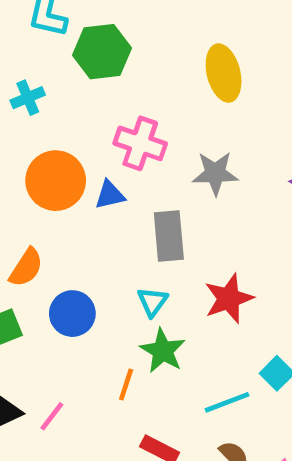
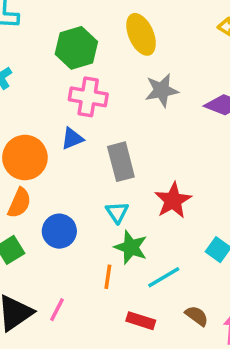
green hexagon: (102, 52) -> (76, 48), moved
gray star: (215, 173) -> (162, 90), moved
orange circle: (56, 181) -> (25, 158), moved
cyan line: (227, 402) -> (164, 277), moved

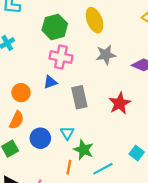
orange circle: (25, 158) -> (21, 93), size x0.7
red star: (173, 200) -> (120, 103), moved
cyan triangle: (117, 212) -> (67, 133), moved

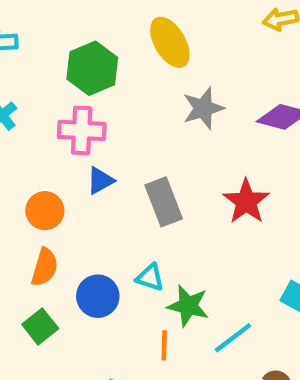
pink cross: (61, 57) -> (82, 130), moved
cyan triangle: (67, 133) -> (150, 277), turned -32

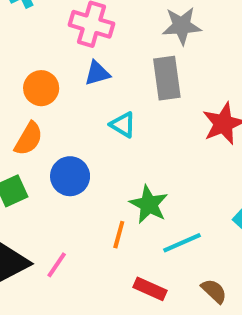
gray star: (203, 108) -> (182, 26), moved
gray rectangle: (164, 202) -> (167, 78), moved
cyan triangle: (150, 277) -> (123, 125), moved

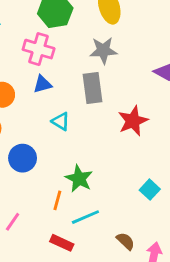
cyan line: (182, 243) -> (85, 217), moved
red rectangle: (150, 289) -> (62, 243), moved

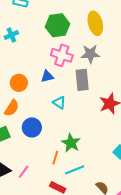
pink cross: (39, 49) -> (62, 55), moved

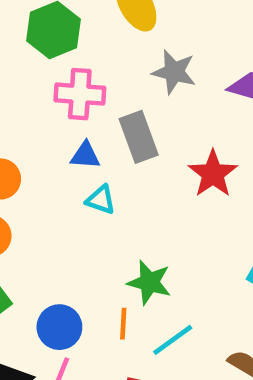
gray star: (90, 54) -> (174, 72), moved, turned 30
blue triangle: (47, 76) -> (85, 155), moved, turned 32
blue circle: (32, 127) -> (59, 327), moved

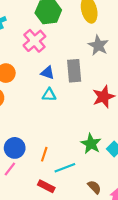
pink cross: (80, 94) -> (34, 41), moved, turned 30
cyan triangle: (101, 200) -> (49, 95), turned -32
green star: (149, 282) -> (91, 144), moved

